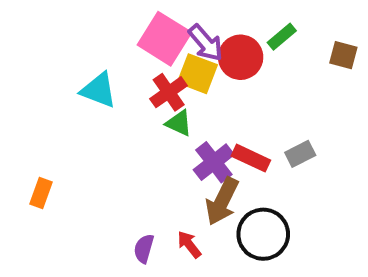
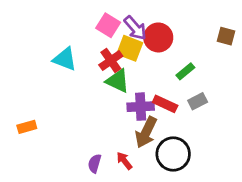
green rectangle: (282, 37) -> (185, 71), moved
pink square: (164, 39) -> (108, 25), size x0.7
green triangle: (179, 123) -> (118, 81), size x1.4
purple cross: (214, 162) -> (141, 107), turned 35
orange rectangle: (41, 193) -> (27, 127), turned 54

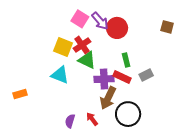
yellow square: (130, 48) -> (63, 47), moved
cyan triangle: (65, 59) -> (60, 75), moved
green rectangle: (185, 71) -> (126, 60), moved, turned -64

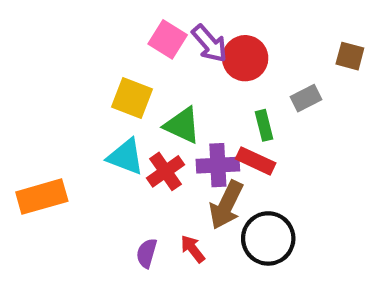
red cross: (82, 45) -> (165, 171), moved
gray rectangle: (146, 75) -> (306, 98), moved
orange rectangle: (20, 94) -> (42, 197), size x1.6

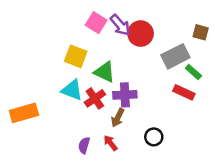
gray rectangle: (306, 98) -> (175, 56), size x1.6
green rectangle: (264, 125) -> (193, 72), moved, turned -35
red rectangle: (256, 161) -> (184, 92), moved
brown arrow: (226, 205) -> (118, 118), moved, size x0.7
black circle: (268, 238) -> (154, 137), size x0.6

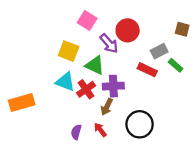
purple arrow: (120, 25) -> (109, 43), moved
gray rectangle: (175, 56) -> (159, 51), size x0.7
red rectangle: (184, 92) -> (147, 70), moved
black circle: (154, 137) -> (140, 124), size x1.6

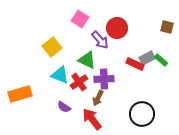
yellow square: (69, 51) -> (52, 47), moved, turned 30
gray rectangle: (159, 51) -> (147, 58), moved
black circle: (140, 124) -> (142, 114), moved
red arrow: (100, 130) -> (92, 119), size x1.6
purple semicircle: (76, 132) -> (64, 107), moved, turned -72

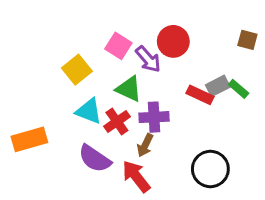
pink square: (80, 19) -> (118, 46), moved
purple semicircle: (64, 107) -> (95, 159), size x1.6

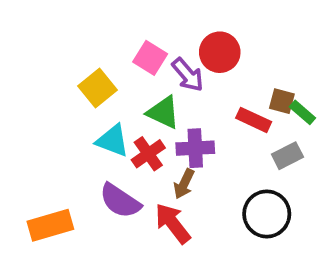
brown square: (247, 40) -> (282, 101), moved
gray rectangle: (218, 86) -> (287, 156), moved
orange rectangle: (29, 139) -> (50, 225), moved

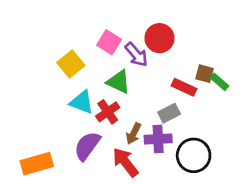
purple cross: (195, 148) -> (158, 139), moved
gray rectangle: (287, 156) -> (169, 113), moved
purple semicircle: (120, 201) -> (87, 146), turned 92

